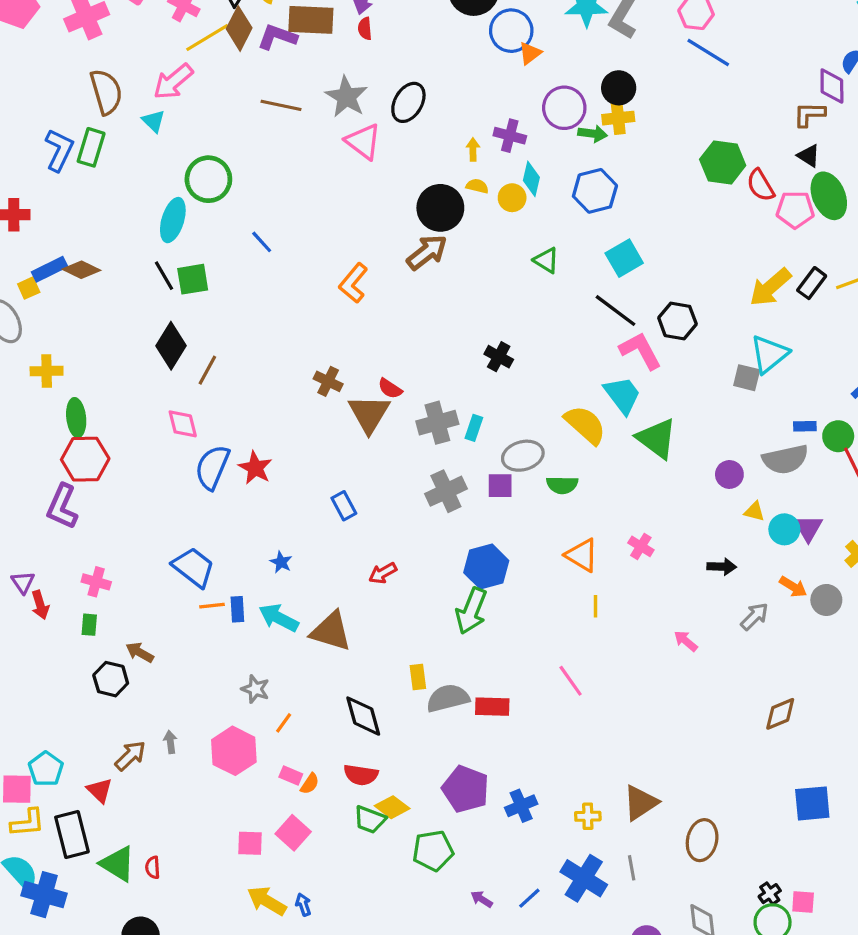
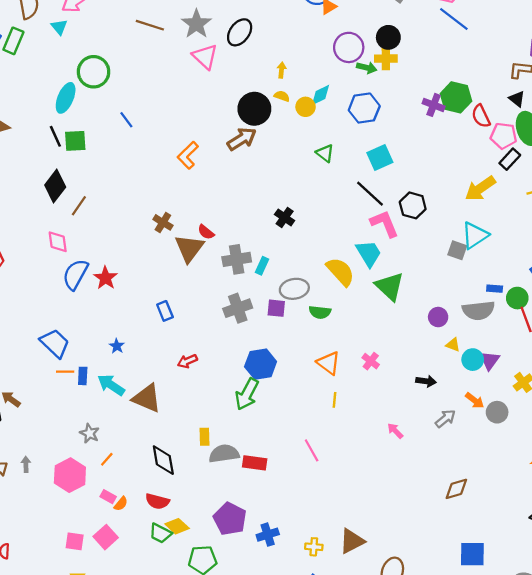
purple cross: (510, 136) -> (434, 105), moved
cyan diamond: (531, 179) -> (320, 95), turned 45
black rectangle: (812, 283) -> (510, 159), moved

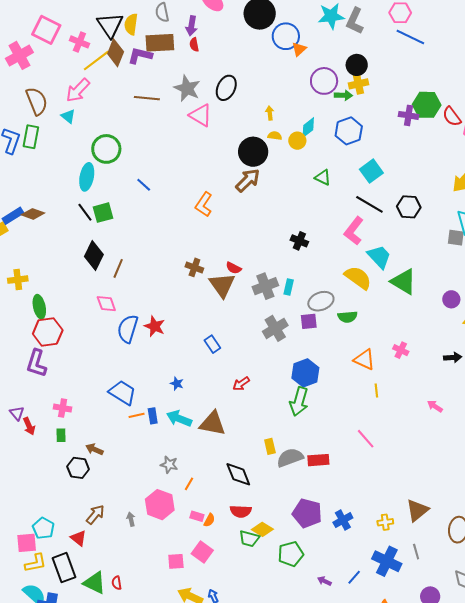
pink L-shape: (385, 224) -> (354, 231), moved, turned -108
gray arrow: (26, 464) -> (131, 519), moved

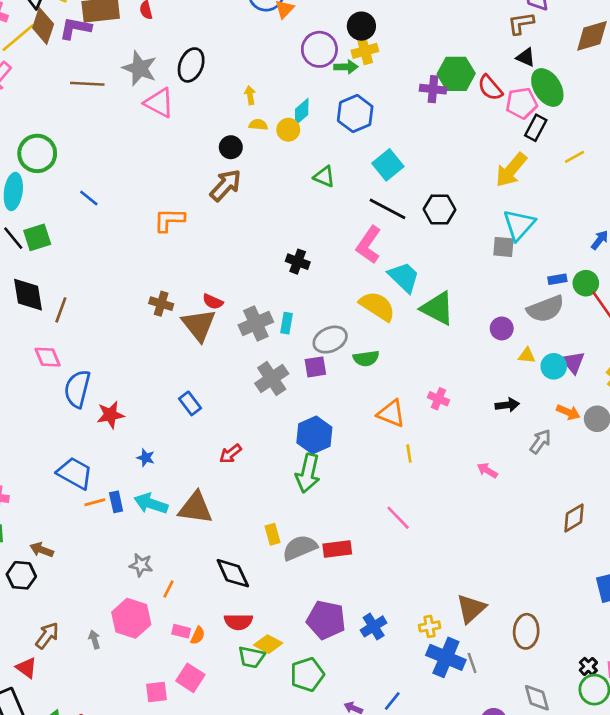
black circle: (253, 152) -> (231, 147), size x0.6
orange L-shape: (204, 204) -> (169, 220), turned 60
black diamond: (94, 256) -> (28, 295), turned -32
red star: (155, 326) -> (110, 415), moved, turned -30
blue cross: (387, 561) -> (446, 657), moved

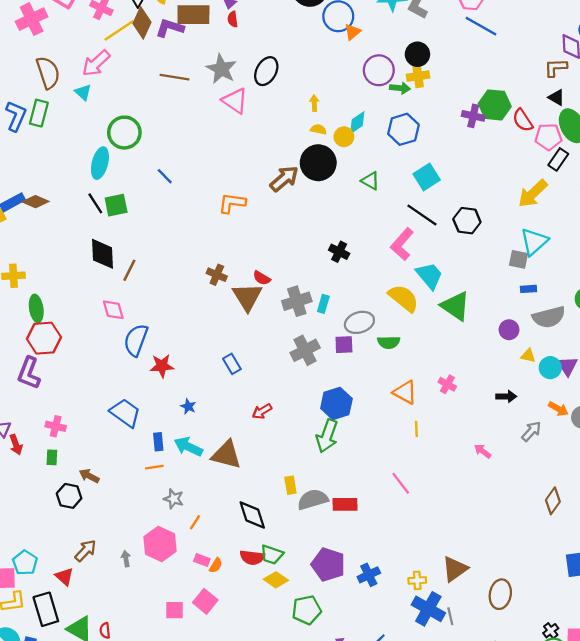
black circle: (231, 147) -> (318, 163), moved, size x1.8
blue rectangle: (557, 279) -> (529, 289), moved
orange line: (95, 502) -> (154, 467), moved
brown diamond: (574, 518) -> (553, 501), turned -30
green trapezoid: (251, 657) -> (272, 555), moved

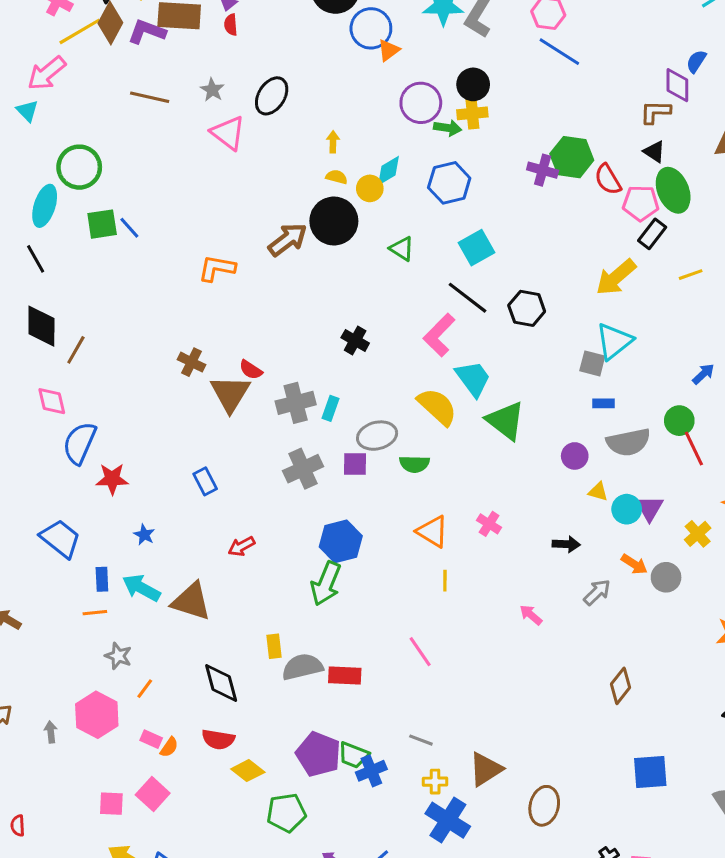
gray star: (221, 69) -> (212, 90), size x0.6
green square: (116, 205) -> (102, 224), moved
green trapezoid: (272, 555) -> (353, 755), moved
gray line: (450, 616) -> (421, 740), moved, turned -60

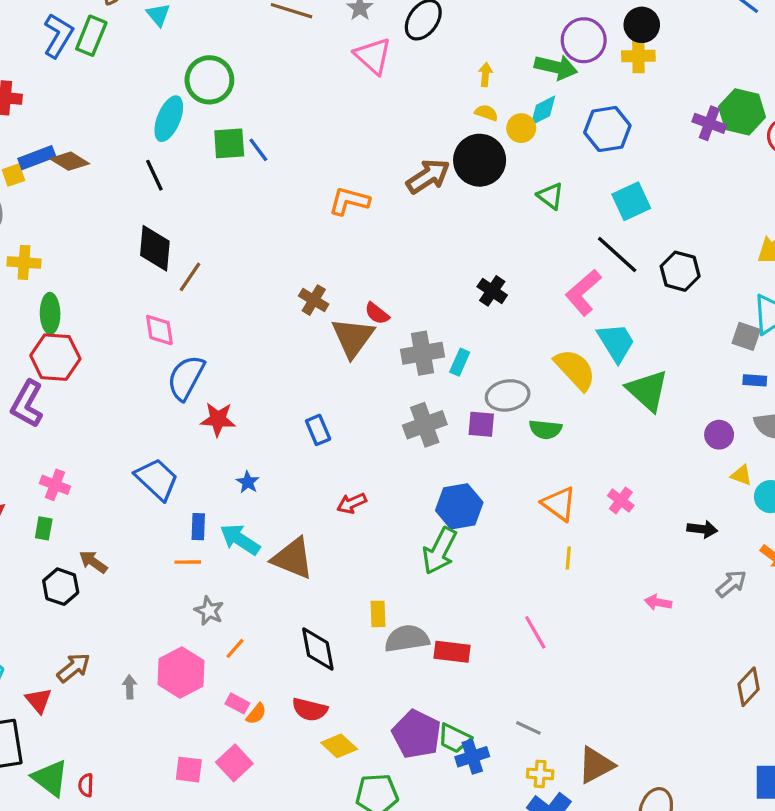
green arrow: (448, 128) -> (556, 67), moved, size x1.4
pink arrow: (531, 615) -> (658, 602), turned -35

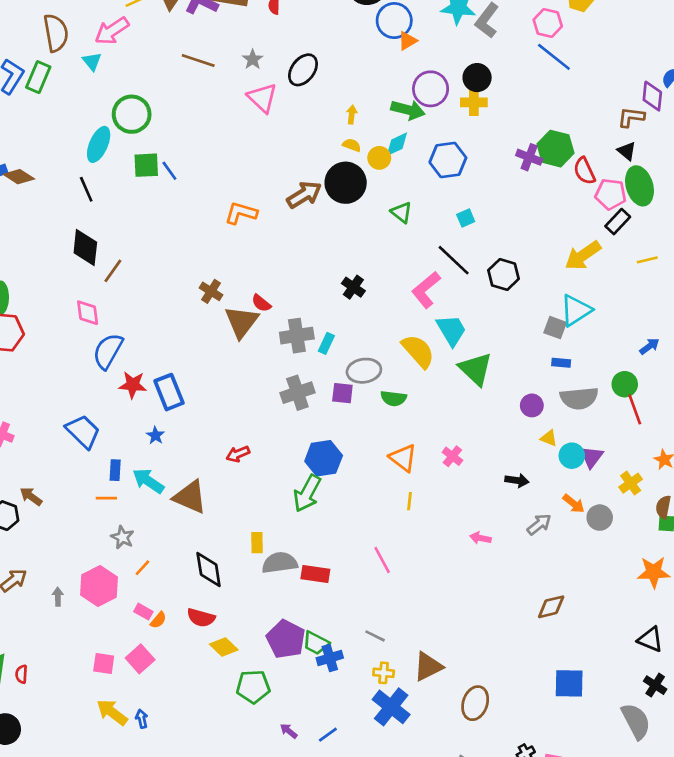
cyan square: (631, 201) -> (466, 218), size x0.6
blue rectangle: (318, 430) -> (169, 392), moved, size x1.5
brown diamond: (749, 687) -> (551, 607), turned 32

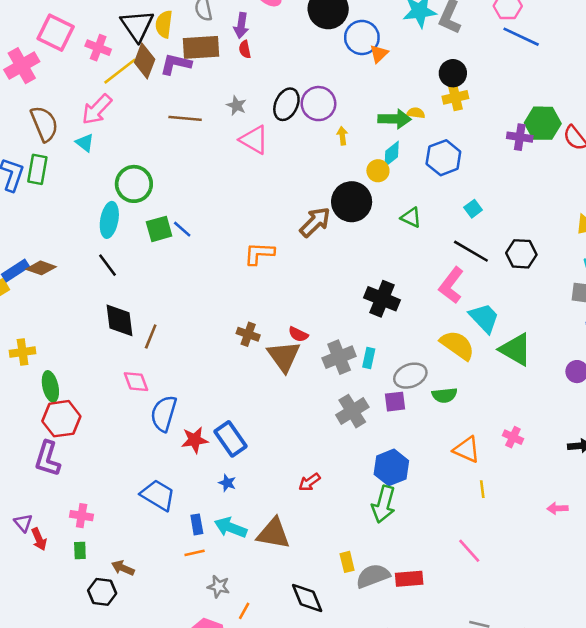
purple circle: (431, 89) -> (318, 104), moved
yellow semicircle: (352, 145) -> (416, 113), moved
black cross: (353, 287) -> (382, 299), size x1.5

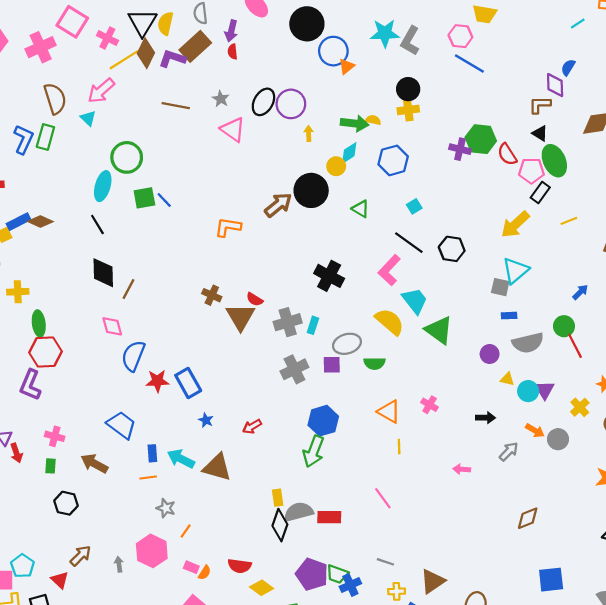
brown rectangle: (201, 47) -> (195, 46), turned -44
blue star: (227, 483) -> (206, 420), moved
brown arrow: (123, 568) -> (94, 464), moved, size x1.4
black diamond: (307, 598) -> (280, 525), moved, turned 36

